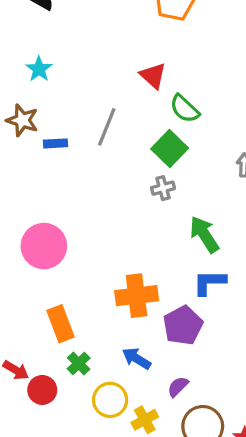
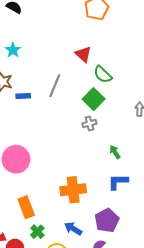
green arrow: (204, 234) -> (115, 152), size x0.6
purple pentagon: (183, 325) -> (107, 220), moved

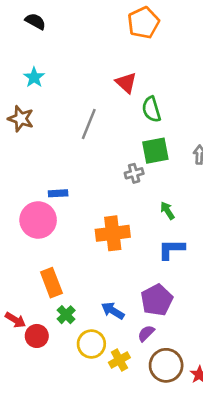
green semicircle: (103, 75) -> (151, 109), turned 30
blue rectangle: (23, 96) -> (58, 193), moved
green square: (94, 99) -> (155, 151), moved, turned 35
orange cross: (73, 190) -> (113, 233), moved

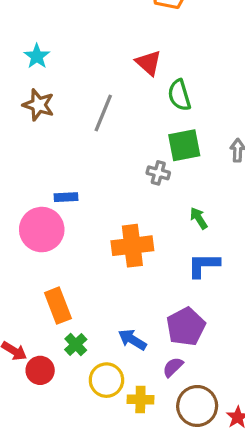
brown star: (21, 119) -> (38, 105), moved
gray cross: (134, 173) -> (158, 173), turned 30
yellow cross: (119, 360) -> (140, 399), turned 30

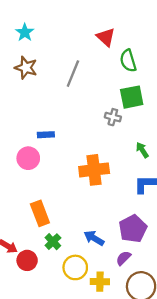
pink circle: (42, 230) -> (28, 158), size x0.7

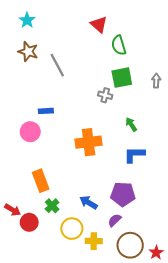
gray line: (73, 74) -> (57, 65), moved, turned -50
purple pentagon: (133, 229) -> (123, 194), turned 30

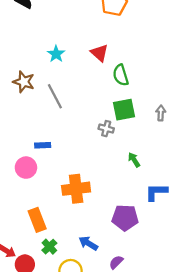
cyan star: (27, 20) -> (56, 54), moved
orange cross: (89, 142) -> (76, 189), moved
blue L-shape: (134, 155) -> (156, 192), moved
purple pentagon: (123, 194) -> (125, 218), moved

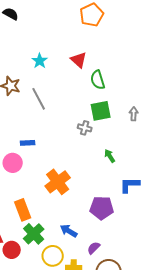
orange cross: (76, 189) -> (58, 182), turned -30
green cross: (49, 247) -> (34, 234), size x1.5

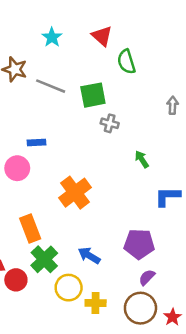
gray line: (39, 99) -> (51, 86), turned -40
green square: (101, 111) -> (93, 95), moved
purple pentagon: (102, 208) -> (139, 244), moved
purple semicircle: (94, 248) -> (147, 277), moved

